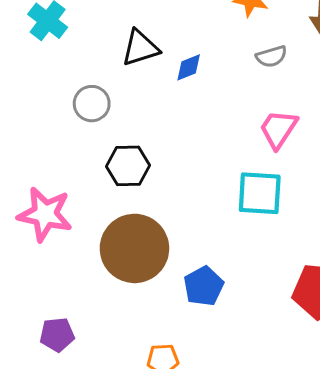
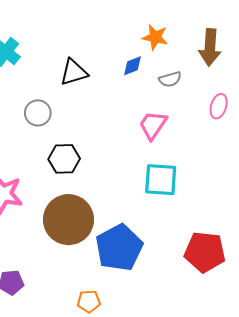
blue diamond: (189, 67) -> (133, 66), moved
pink trapezoid: (278, 129) -> (153, 125), moved
blue pentagon: (204, 286) -> (119, 248), size x1.6

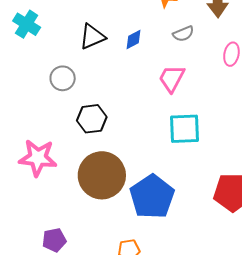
blue diamond: (133, 66) -> (134, 39), moved

